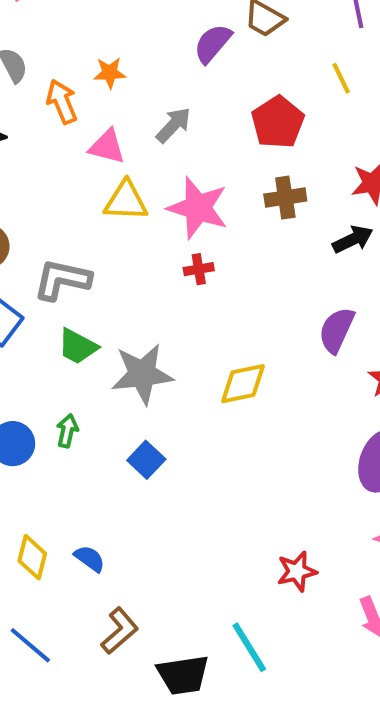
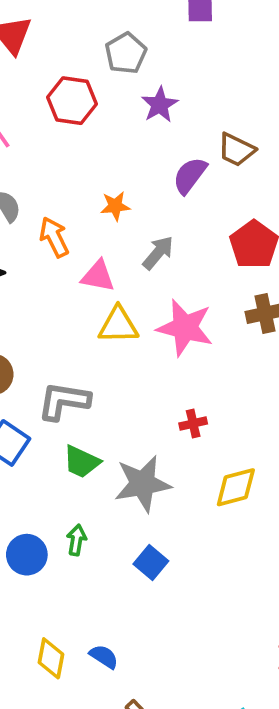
orange star: (110, 73) -> (115, 206), moved
red cross: (199, 269) -> (193, 423), moved

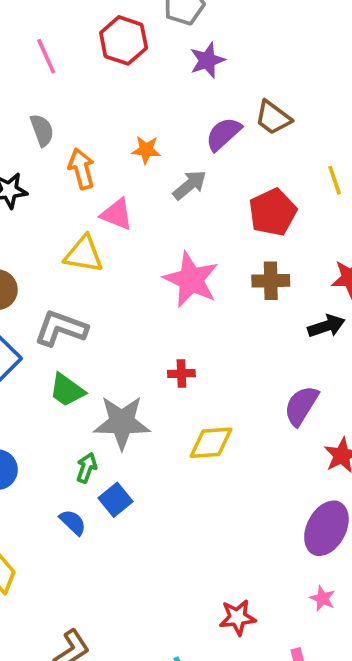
gray arrow: (158, 253) -> (190, 185), moved
yellow triangle: (118, 325) -> (84, 254), moved
green arrow: (76, 540) -> (87, 468), moved
blue semicircle: (104, 657) -> (73, 522), moved

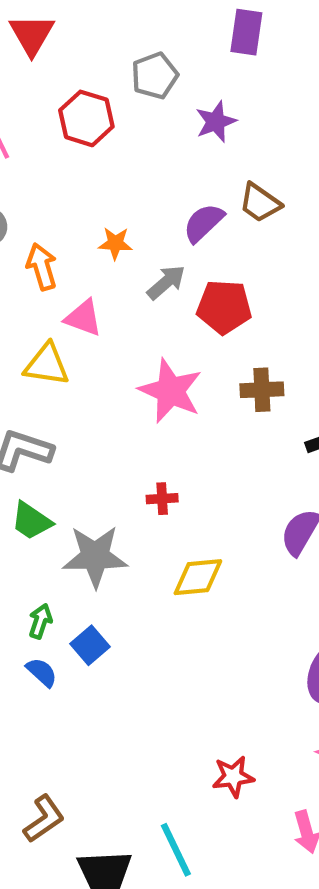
purple star: (207, 60) -> (216, 122), moved
red pentagon: (273, 212) -> (224, 307), moved, turned 30
green arrow: (87, 468) -> (40, 621), moved

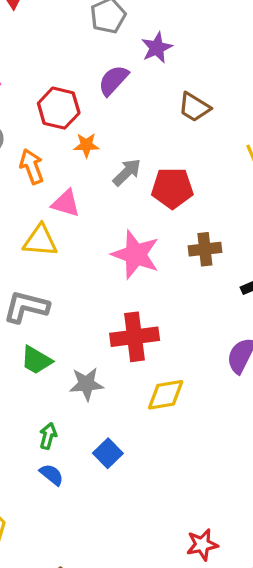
red hexagon: (86, 118) -> (59, 108), moved
purple semicircle: (204, 223) -> (113, 80), moved
red cross: (162, 499) -> (135, 337), size x2.0
gray star: (95, 556) -> (86, 384), size x0.7
blue square: (90, 645) -> (108, 453), moved

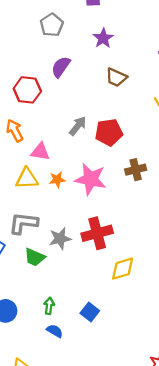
purple star: (157, 48) -> (103, 38), moved
orange star: (86, 145) -> (57, 180), moved
gray star: (86, 384) -> (60, 239), moved

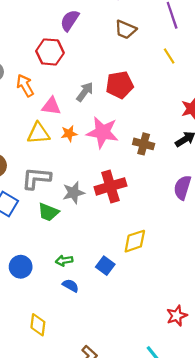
red hexagon: (27, 90) -> (50, 52), moved
gray arrow: (78, 126) -> (85, 92), moved
brown cross: (136, 170) -> (144, 144), moved, turned 30
yellow diamond: (123, 269) -> (135, 241), moved
green arrow: (49, 306) -> (64, 261), turned -105

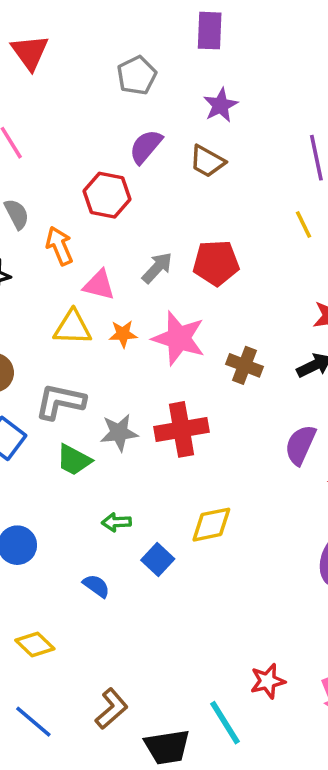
brown trapezoid: (126, 30) -> (207, 161), moved
green arrow: (64, 261) -> (116, 522), moved
red star: (177, 316) -> (268, 681), moved
yellow diamond: (38, 325) -> (35, 645), turned -60

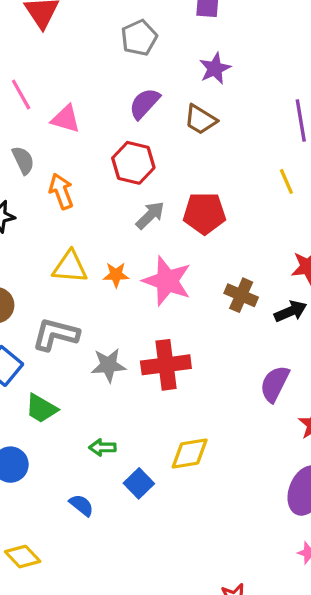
red hexagon: (107, 195) -> (133, 163), moved
pink triangle: (99, 285) -> (66, 119), moved
brown cross: (244, 365) -> (241, 295), moved
green trapezoid: (74, 460) -> (41, 408), moved

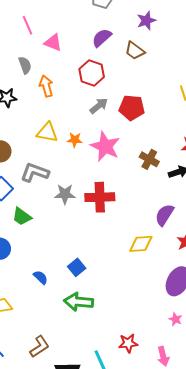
green arrow: (102, 447) -> (79, 302), moved, size x1.8
yellow diamond: (190, 453) -> (141, 244), moved

